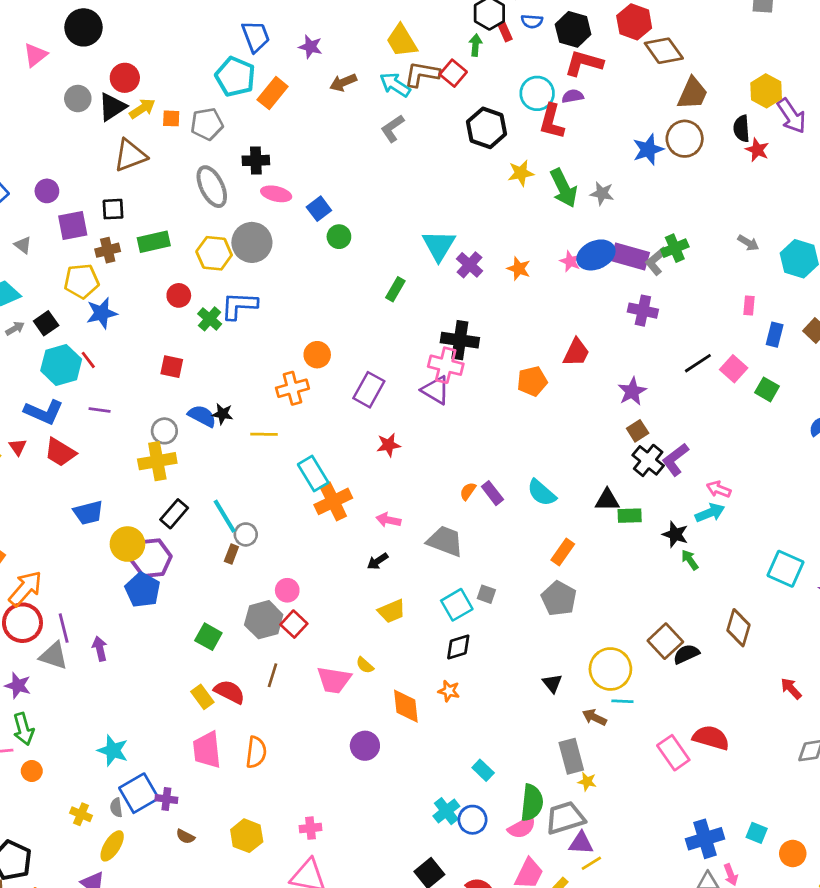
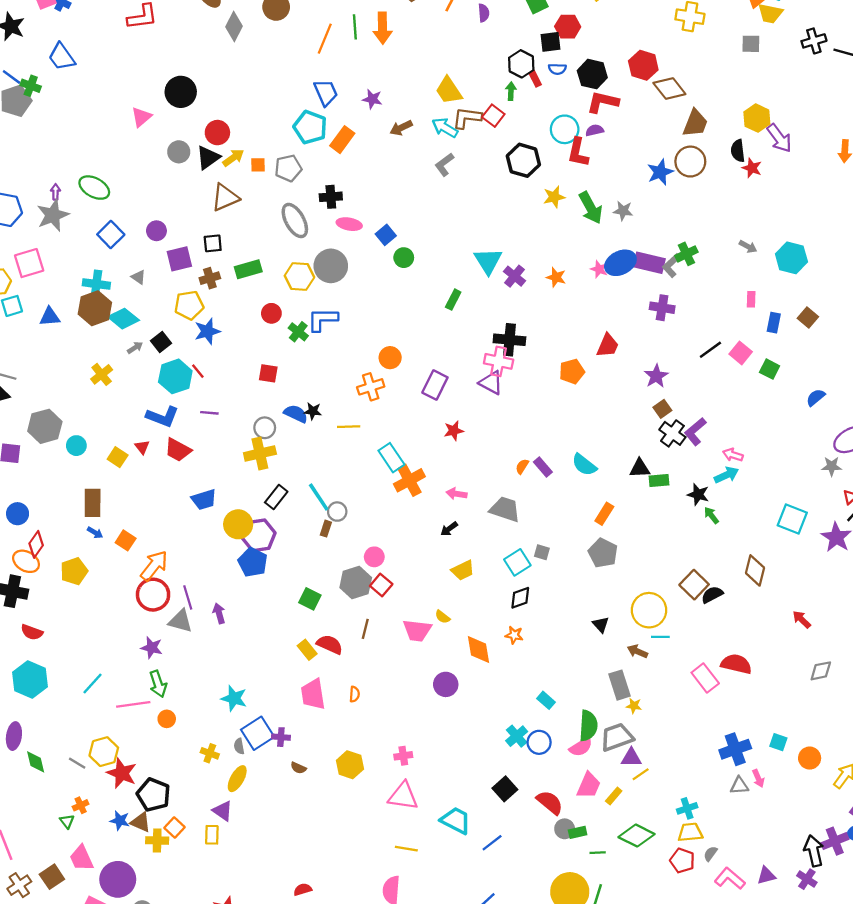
orange semicircle: (256, 752) -> (354, 694), size x0.6

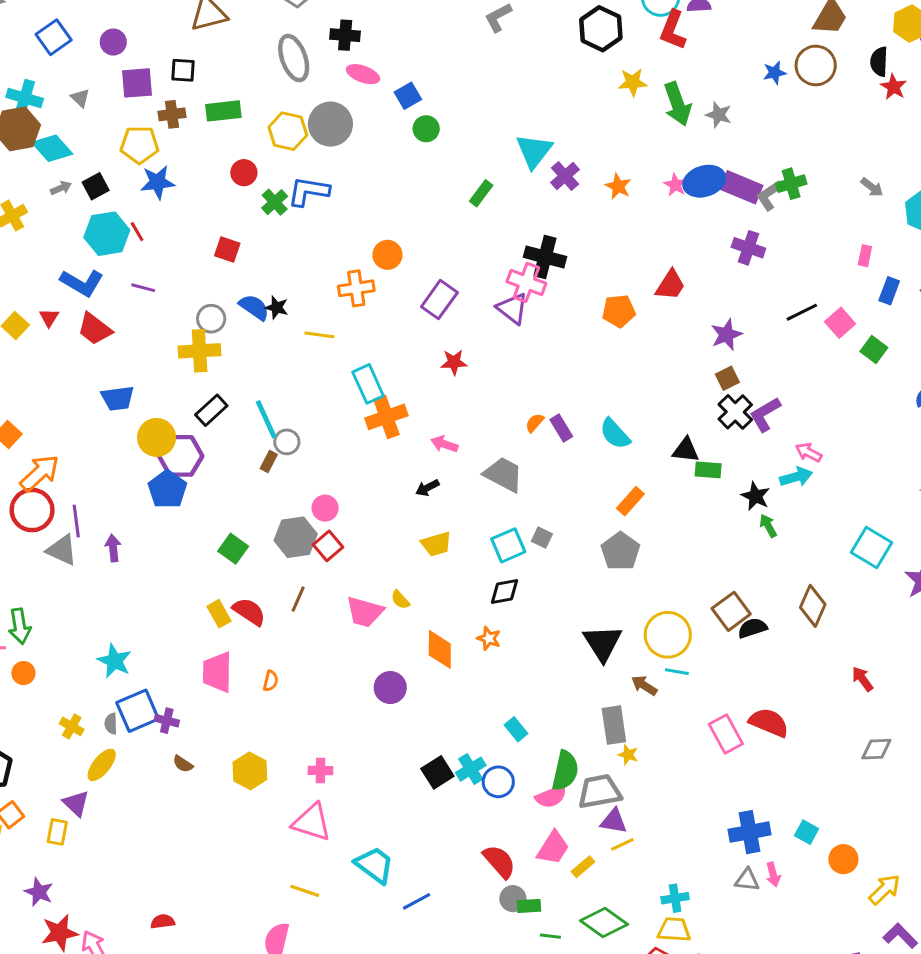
blue star: (660, 172) -> (775, 73), size x0.7
black triangle: (601, 625) -> (603, 643), size x1.8
purple star: (152, 648) -> (39, 892), moved
black square: (505, 789) -> (437, 772), moved

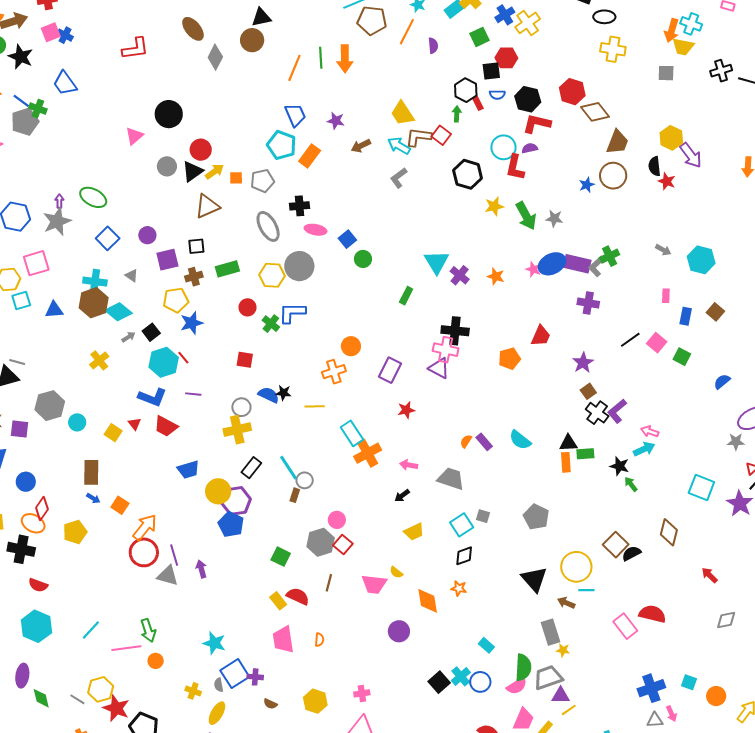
orange rectangle: (630, 501) -> (566, 462), moved, turned -36

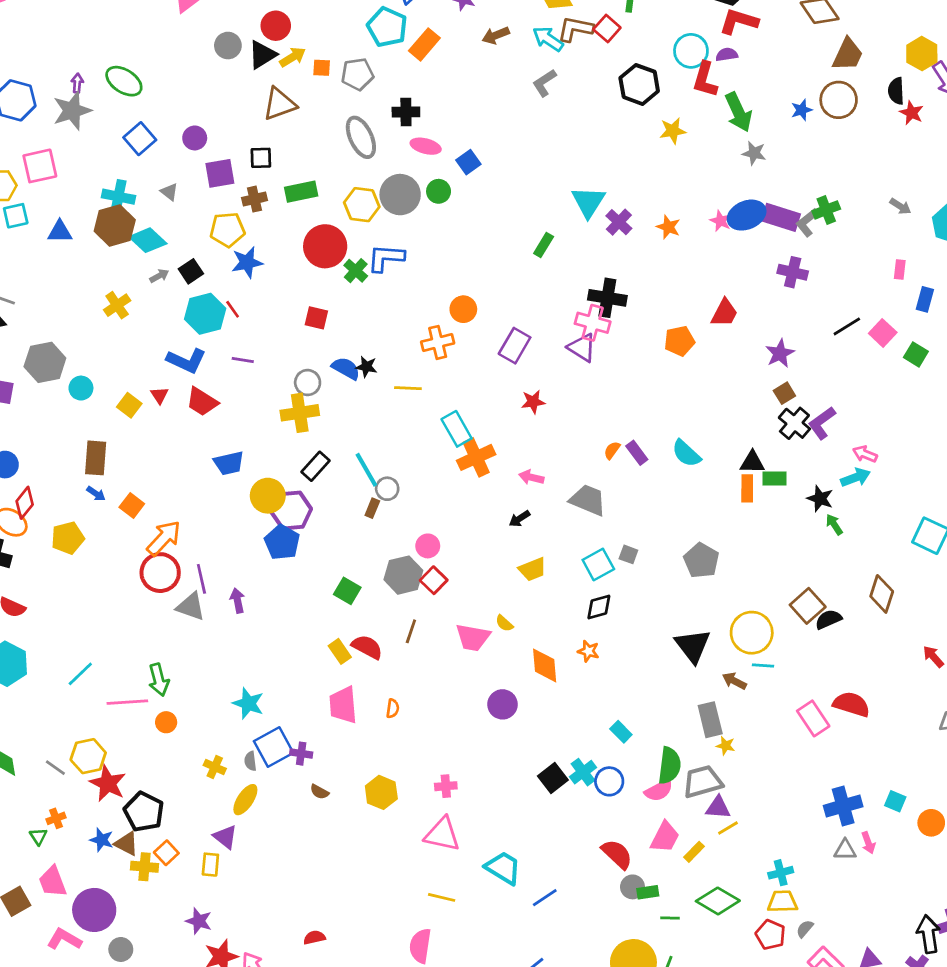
green arrow: (526, 216) -> (738, 112), moved
green circle: (363, 259) -> (439, 191), moved
red circle: (247, 307) -> (325, 246), size x1.8

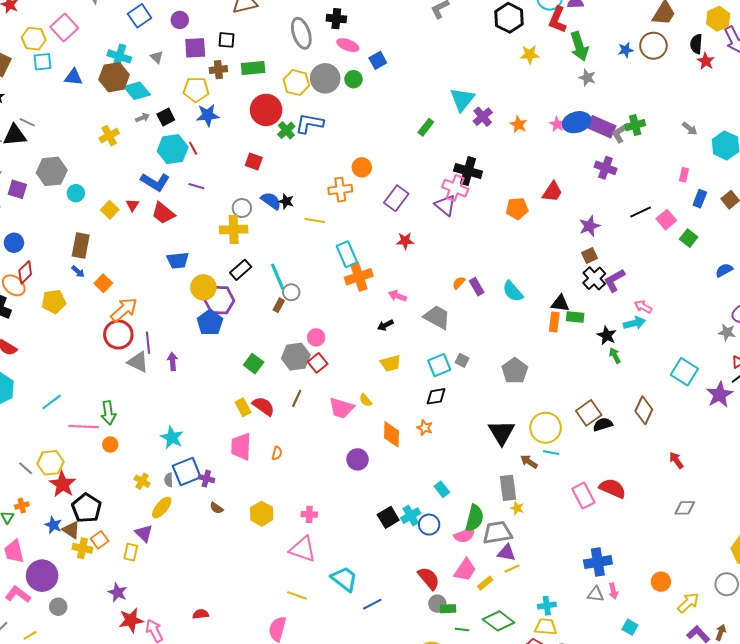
pink square: (40, 166) -> (64, 27), turned -36
cyan square: (895, 801) -> (630, 627), moved

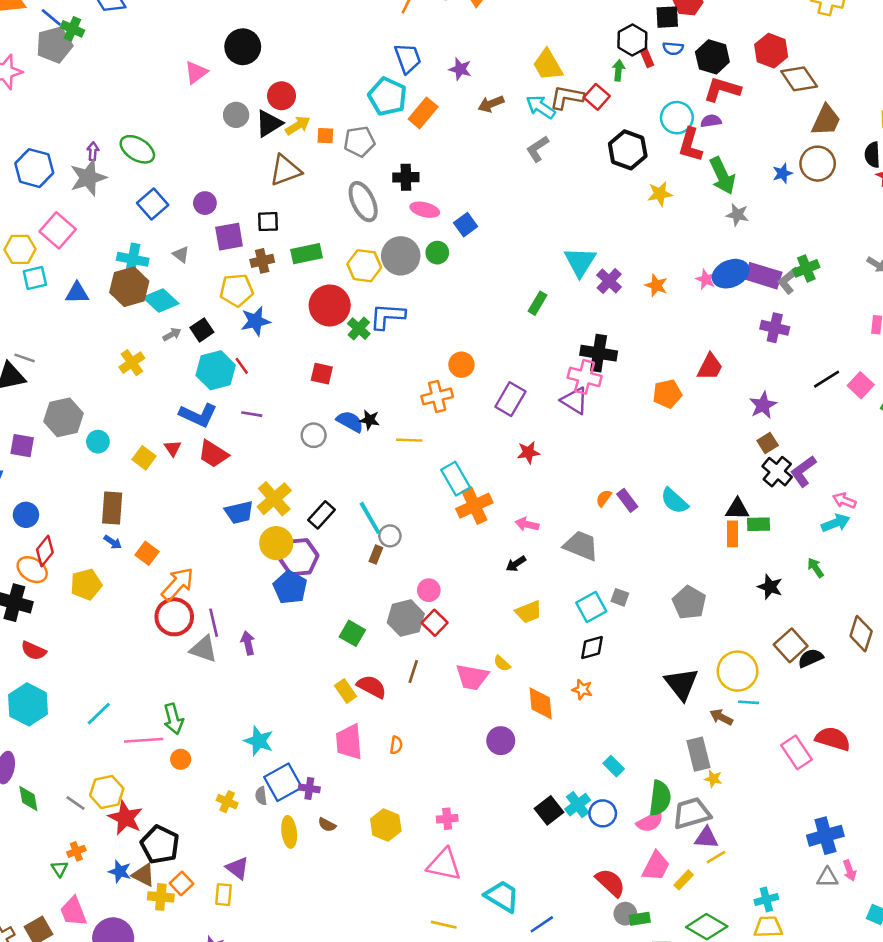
yellow cross: (234, 230) -> (274, 499), moved, turned -32
black star: (607, 335) -> (770, 587), moved
yellow ellipse: (162, 508) -> (289, 832), moved, turned -40

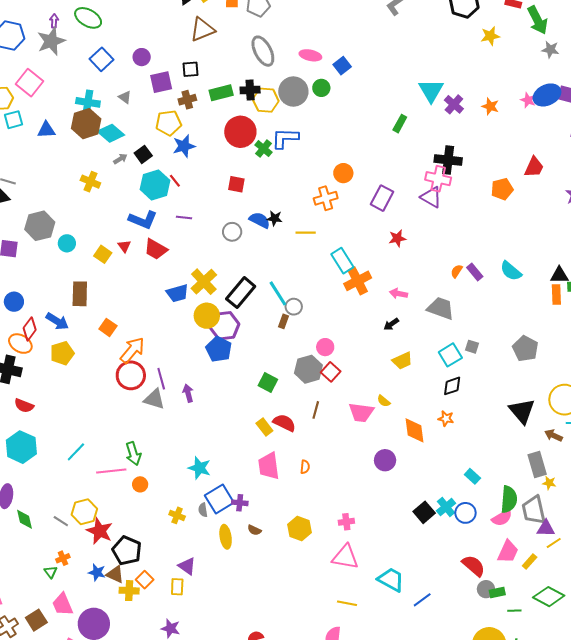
black cross: (406, 177) -> (250, 90), moved
yellow cross: (132, 363) -> (90, 182), turned -30
black rectangle: (322, 515) -> (241, 293), size x1.4
blue arrow: (113, 542) -> (57, 321), moved, size x1.6
gray trapezoid: (692, 813) -> (534, 510), turned -84

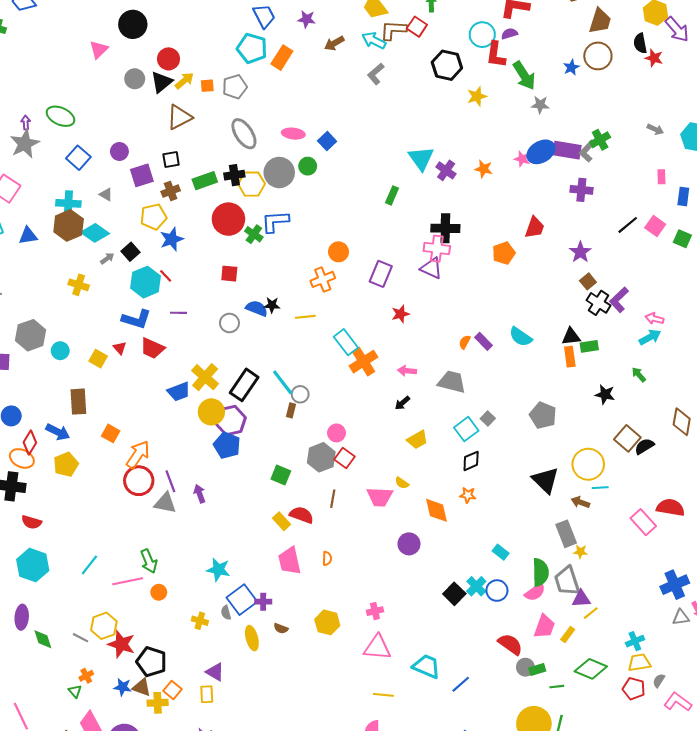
gray square: (472, 347) -> (488, 418), turned 32

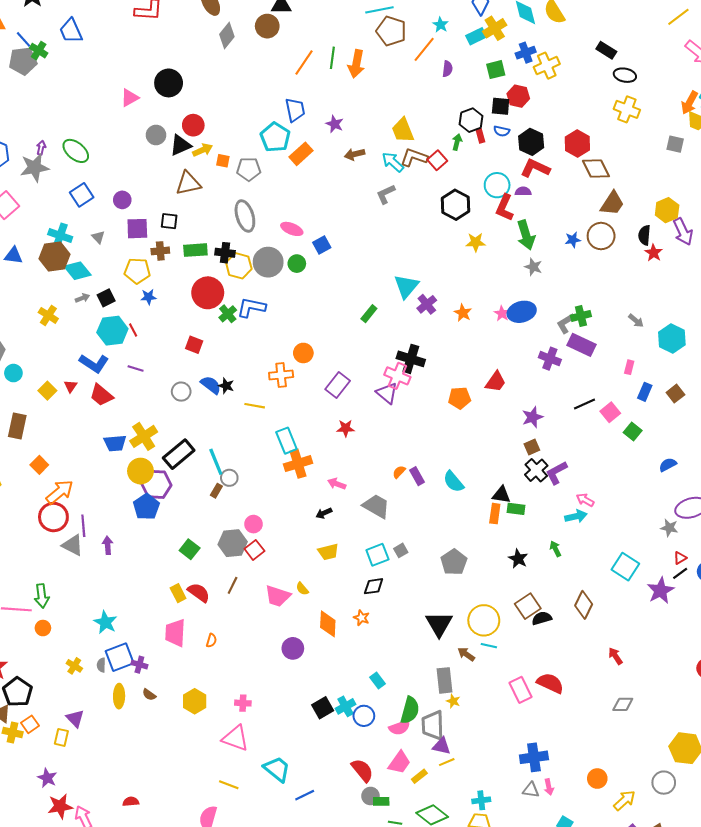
purple rectangle: (567, 150) -> (581, 345), moved
blue star: (172, 239) -> (148, 297), size x0.7

